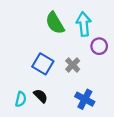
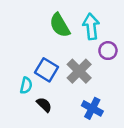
gray cross: (73, 65) -> (79, 71), size x1.5
cyan semicircle: (21, 99) -> (26, 85), moved

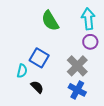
cyan arrow: (91, 26) -> (88, 19), moved
gray cross: (79, 71) -> (77, 66), moved

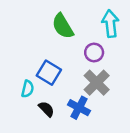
purple circle: (90, 42) -> (94, 52), moved
blue cross: (77, 90) -> (79, 108), moved

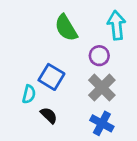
blue cross: (79, 108) -> (102, 123), moved

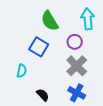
blue square: (51, 77) -> (39, 47), moved
black semicircle: (49, 115) -> (43, 95), moved

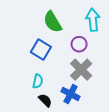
cyan semicircle: (22, 71) -> (38, 81), moved
blue cross: (77, 93) -> (71, 94), moved

